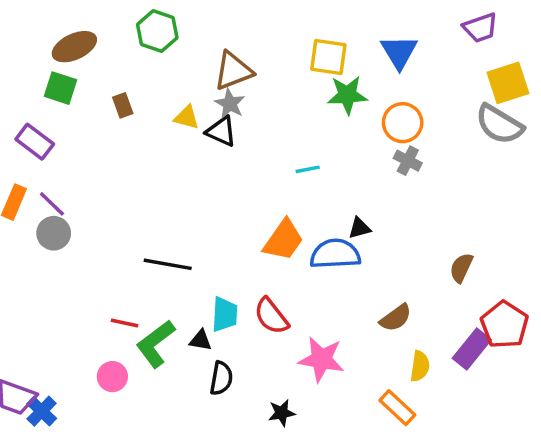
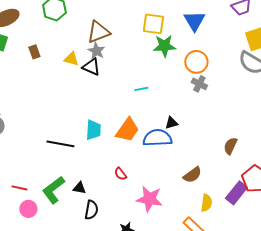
cyan trapezoid: (225, 314) -> (93, 130), moved
red semicircle: (271, 316) -> (120, 174), size x0.6
red line: (124, 323) -> (19, 188), moved

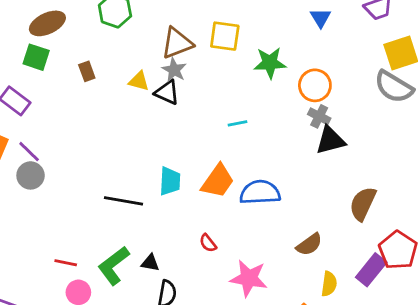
blue triangle: (194, 21) -> (321, 18), moved, size x0.7
yellow square: (153, 24) -> (225, 36), moved
black triangle: (171, 123) -> (330, 140), moved, size x1.6
brown semicircle: (230, 146) -> (363, 204), size x1.4

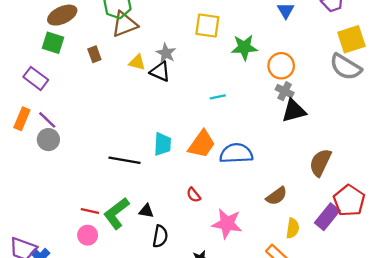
brown triangle: (177, 43) -> (124, 24), moved
red line: (66, 263) -> (90, 211), moved

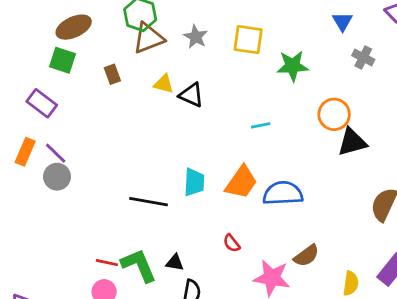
gray star: (166, 53) -> (196, 37), moved
orange circle: (281, 66) -> (334, 114), moved
gray cross: (285, 91) -> (363, 58), moved
brown semicircle: (277, 196) -> (306, 256), moved
green L-shape: (116, 213) -> (139, 265), turned 104

